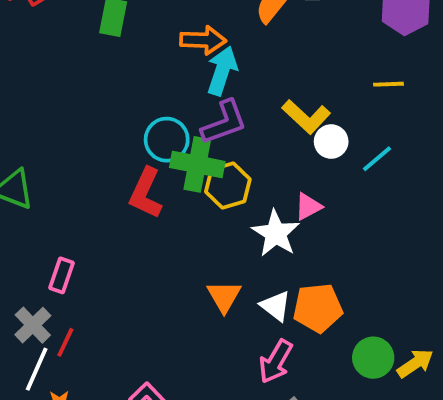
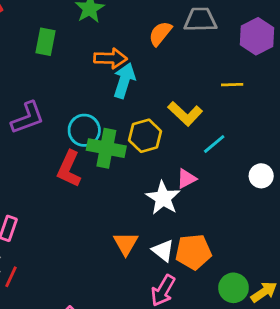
yellow line: (388, 84) -> (232, 85), moved
purple L-shape: (224, 122) -> (28, 118), moved
white circle: (331, 142) -> (261, 176), moved
cyan line: (377, 159) -> (214, 144), moved
yellow hexagon: (228, 186) -> (145, 136), moved

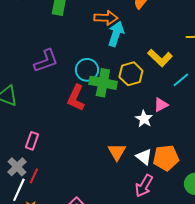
white star: (163, 198) -> (144, 119), size x0.7

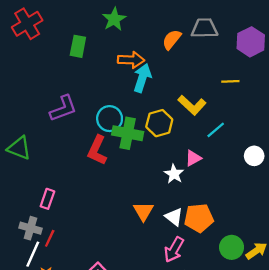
gray cross: (17, 167) -> (30, 228), turned -30

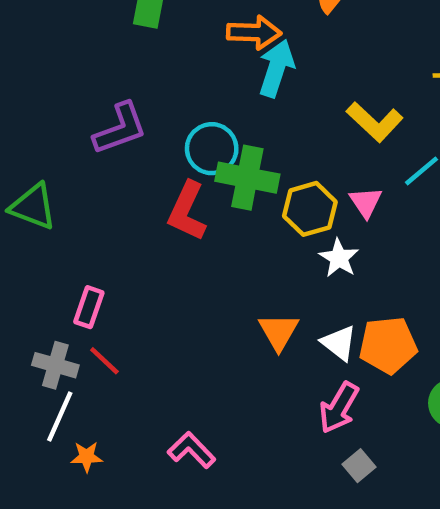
yellow hexagon: (159, 123) -> (310, 209), moved
pink triangle: (193, 158) -> (366, 202), moved, turned -36
red line: (50, 238) -> (104, 361), moved, turned -72

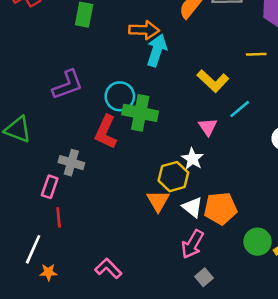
yellow hexagon: (310, 209) -> (173, 177), moved
red line: (104, 361) -> (59, 217), turned 42
gray cross: (55, 365) -> (71, 163), moved

